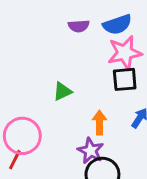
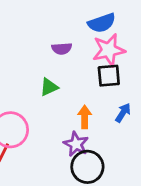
purple semicircle: (79, 26) -> (62, 49), moved

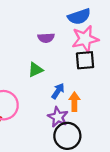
blue arrow: (123, 113) -> (58, 91), moved
orange arrow: (85, 117) -> (74, 102), moved

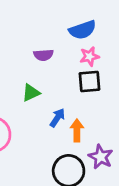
pink star: (85, 39) -> (89, 56), size x0.6
purple star: (58, 117) -> (101, 157), moved

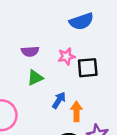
purple semicircle: (43, 55) -> (30, 51), moved
pink star: (89, 56) -> (66, 56), moved

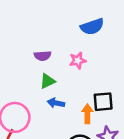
black square: (88, 68) -> (103, 102), moved
blue arrow: (59, 100) -> (56, 103), moved, turned -112

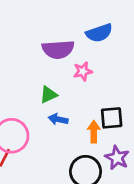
purple semicircle: (43, 56) -> (58, 49), moved, size x1.6

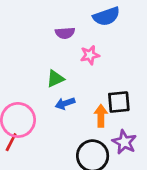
purple semicircle: (58, 49) -> (65, 33), size x0.6
blue arrow: (58, 119) -> (65, 103), turned -30

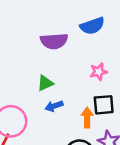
purple semicircle: (65, 33) -> (54, 41), size x1.5
pink star: (90, 55) -> (99, 72), moved

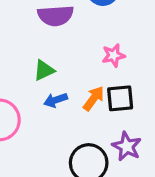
orange arrow: (87, 118) -> (94, 98), moved, turned 36

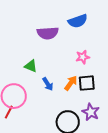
green triangle: (44, 70) -> (31, 66), moved, turned 48
blue arrow: (56, 100) -> (48, 84), turned -104

